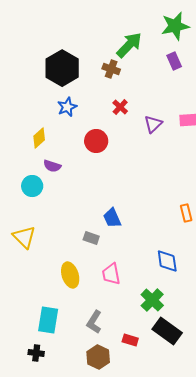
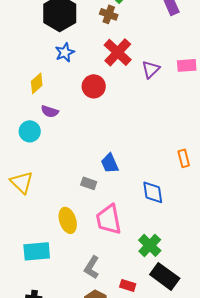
red cross: (120, 107) -> (118, 52), size x1.8
blue diamond: (167, 261) -> (153, 192), moved
pink trapezoid: (111, 274) -> (109, 219), size x1.4
cyan rectangle: (48, 320) -> (37, 251), moved, turned 76

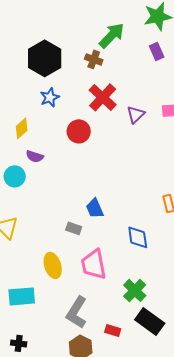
gray L-shape: (92, 267) -> (77, 312), size x1.4

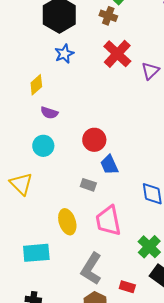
red circle: (79, 131) -> (94, 140), moved
cyan circle: (15, 176) -> (43, 146), moved

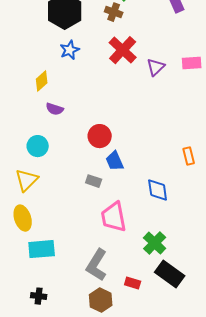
cyan circle: (43, 146) -> (38, 146), moved
yellow triangle: (21, 184) -> (27, 180), turned 30
yellow ellipse: (67, 222) -> (23, 218), moved

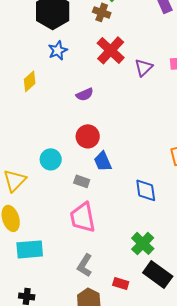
purple semicircle: (55, 109) -> (85, 94), moved, turned -42
cyan circle: (38, 146) -> (51, 159), moved
pink trapezoid: (114, 217) -> (83, 217), moved
gray L-shape: (97, 265) -> (85, 265), size x0.7

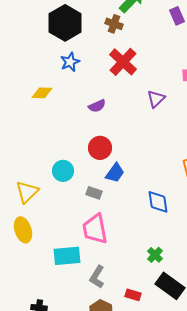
purple triangle: (144, 67) -> (156, 99), moved
yellow diamond: (30, 81) -> (42, 93), turned 45
blue trapezoid: (103, 161) -> (115, 173), turned -120
green cross: (143, 243) -> (155, 255), size x0.7
cyan rectangle: (30, 249) -> (67, 256), moved

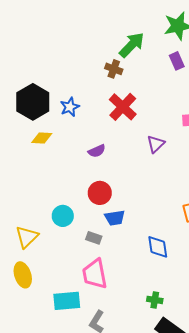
black hexagon: (65, 23) -> (33, 102), moved
blue trapezoid: (115, 173) -> (115, 218), turned 45
green cross: (155, 255) -> (155, 300), turned -35

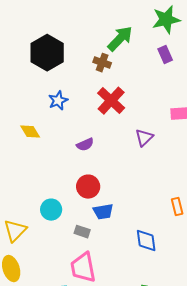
black hexagon: (33, 102) -> (47, 53), moved
yellow diamond: (42, 138) -> (30, 132), turned 55

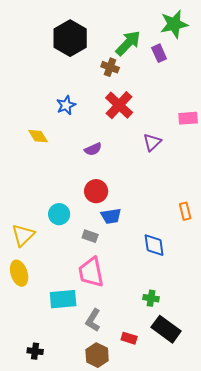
black hexagon: (47, 53) -> (70, 38), moved
purple rectangle: (165, 55) -> (159, 53), moved

